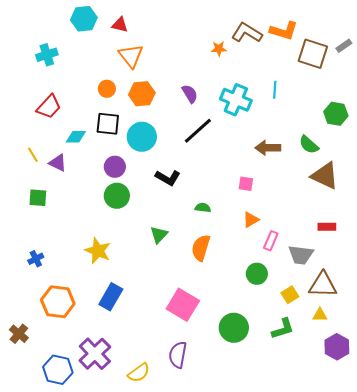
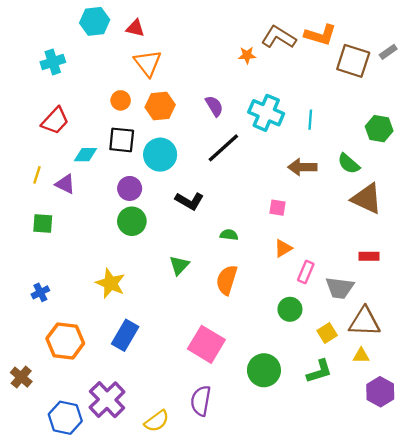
cyan line: (275, 90) -> (310, 120), moved
yellow line: (33, 155) -> (37, 175), turned 49

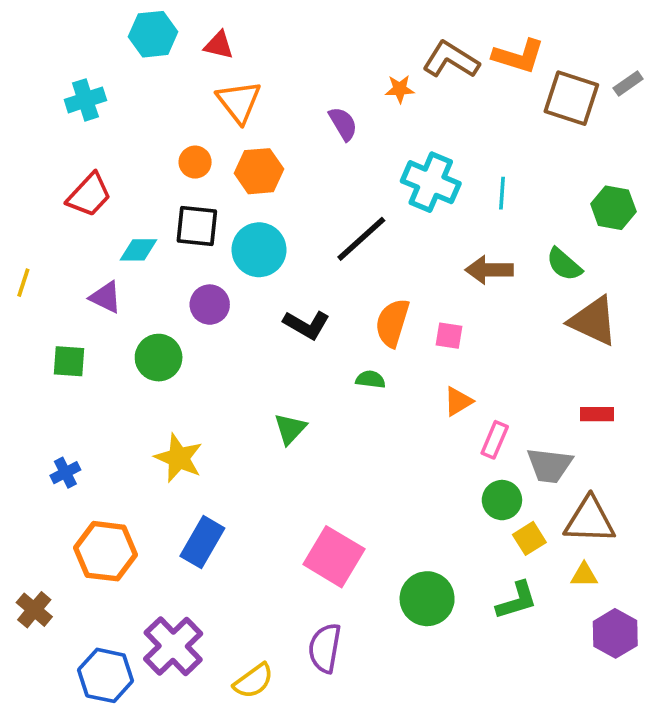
purple semicircle: (214, 106) -> (343, 124), moved
yellow line: (37, 175) -> (23, 283), moved
green circle: (132, 221) -> (159, 358), moved
orange semicircle: (227, 280) -> (392, 323), moved
green circle: (290, 309) -> (502, 500), moved

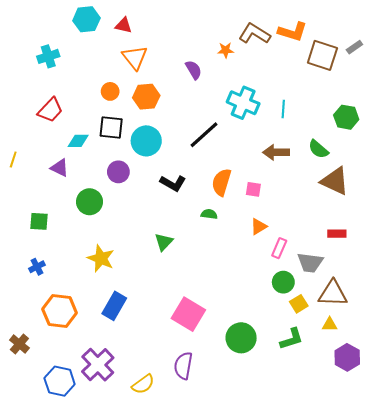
green square: (69, 361) -> (39, 221), moved

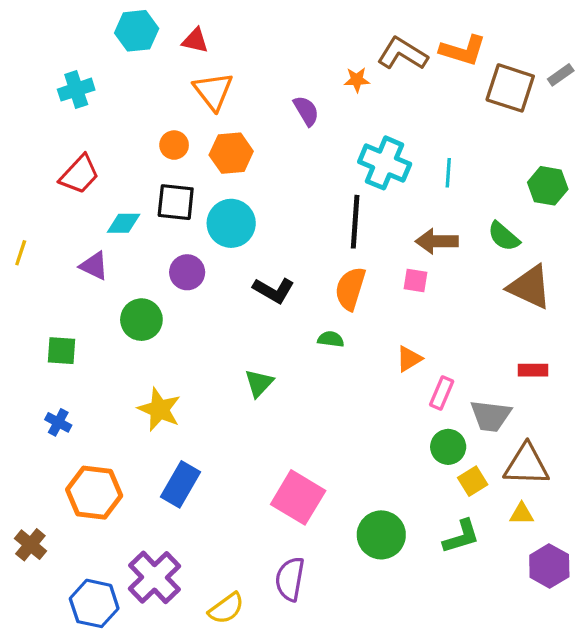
black line: (204, 135) -> (355, 222), moved, turned -44
pink square: (253, 189) -> (416, 280), moved
blue cross: (37, 267) -> (58, 422), turned -35

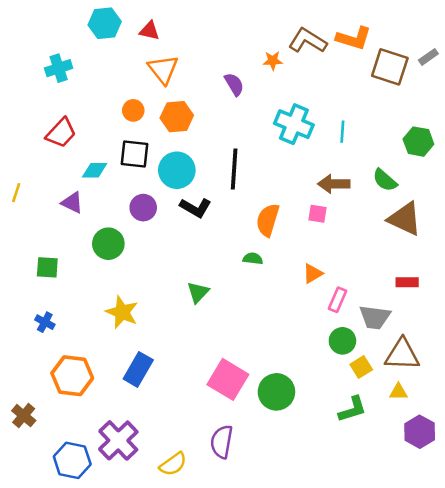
black line: (355, 222) -> (234, 169), moved
black L-shape: (274, 290) -> (196, 208), moved
green circle: (381, 535) -> (276, 392), moved

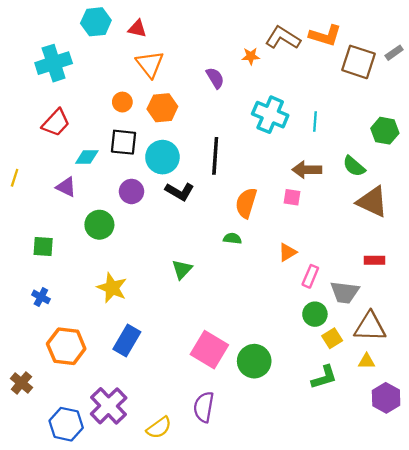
cyan cross: (59, 68) -> (54, 63), size x1.4

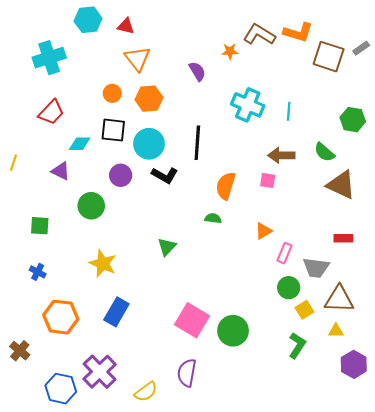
green L-shape: (324, 377) -> (297, 345), turned -40

